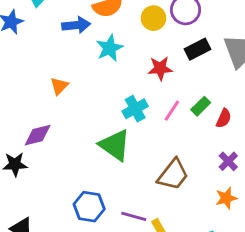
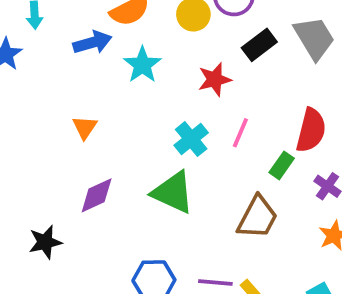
green rectangle: (201, 106) -> (282, 165), moved
red semicircle: (224, 118) -> (311, 130), size x1.6
purple diamond: (38, 135) -> (97, 195), moved

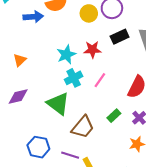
cyan star: (142, 65) -> (66, 55), moved
green rectangle: (282, 165) -> (114, 116), moved
brown trapezoid: (258, 217) -> (83, 127), moved

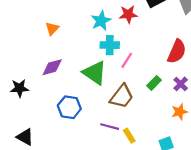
cyan cross: (74, 78) -> (110, 45), turned 30
pink line: (100, 80) -> (127, 60), moved
blue hexagon: (38, 147) -> (69, 107), moved

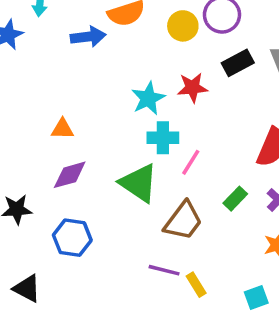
orange triangle: (52, 29) -> (62, 129), moved, turned 48
blue hexagon: (69, 107) -> (72, 238), moved

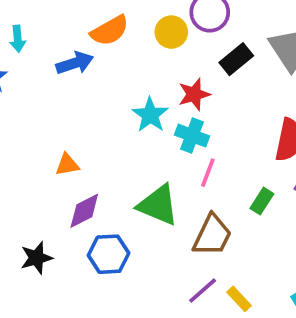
cyan cross: (163, 138) -> (192, 136), moved, turned 32
blue hexagon: (72, 238) -> (109, 254), moved
purple line: (164, 270) -> (203, 291), turned -44

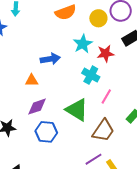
blue arrow: (75, 63) -> (50, 59), moved
cyan star: (150, 115) -> (83, 44), moved
cyan cross: (192, 136) -> (91, 75), moved

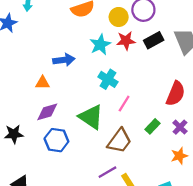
red star: (105, 53) -> (126, 41), moved

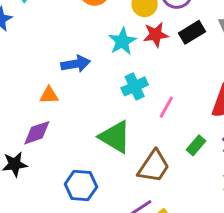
cyan cross: (108, 79) -> (135, 86), turned 36
pink line: (124, 104) -> (166, 107), moved
purple diamond: (47, 112) -> (37, 133), moved
blue hexagon: (56, 140) -> (81, 186), moved

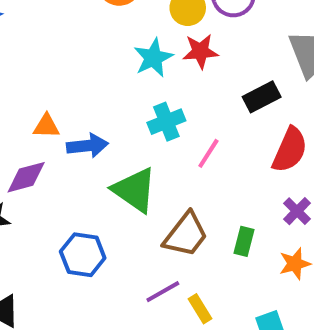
black rectangle: (192, 32) -> (262, 97), moved
blue arrow: (76, 64) -> (87, 146), moved
green rectangle: (196, 145) -> (244, 241), moved, turned -30

